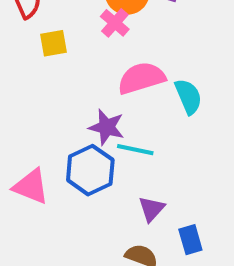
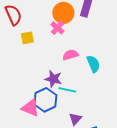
pink semicircle: (141, 78) -> (70, 55), size x0.7
pink triangle: (31, 186) -> (30, 108), moved

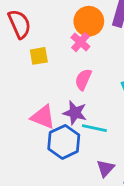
pink semicircle: (70, 55) -> (83, 79), moved, turned -49
pink triangle: (30, 108) -> (43, 117), moved

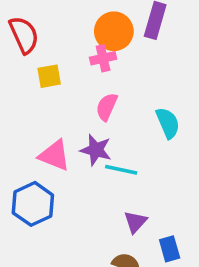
pink cross: (80, 42) -> (103, 58), turned 36
blue hexagon: (64, 142) -> (33, 204), moved

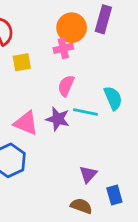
cyan line: (121, 170) -> (85, 112), moved

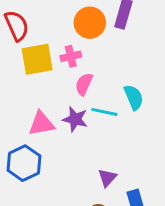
pink cross: (63, 48) -> (71, 56), moved
yellow square: (22, 62) -> (37, 59), size x1.6
pink triangle: (26, 123) -> (42, 124), turned -32

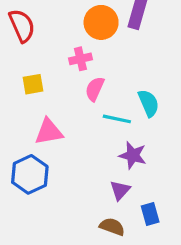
yellow square: (37, 59) -> (33, 84), moved, size x0.6
purple star: (75, 119) -> (133, 155), moved

